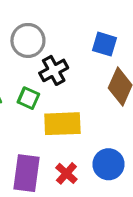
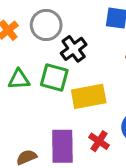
green square: (28, 98) -> (54, 77), size x1.4

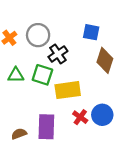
red cross: (99, 141) -> (80, 117), moved

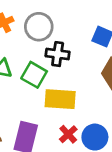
black cross: (58, 54) -> (58, 54), turned 30

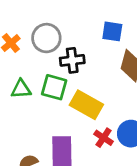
yellow rectangle: (60, 99) -> (86, 105), turned 40

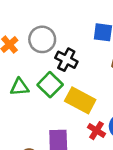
black cross: (72, 60) -> (66, 60), turned 35
green square: (54, 87) -> (50, 85), turned 30

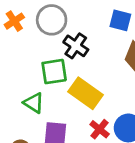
green square: (50, 85) -> (54, 72), turned 30
green triangle: (20, 87) -> (34, 103), moved, turned 30

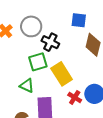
yellow rectangle: (85, 93) -> (62, 74), turned 30

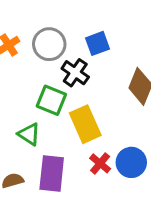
blue square: (79, 20) -> (98, 43), moved, turned -35
green square: (38, 62) -> (51, 100), turned 30

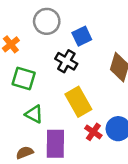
gray circle: (49, 44) -> (47, 21), moved
green square: (51, 100) -> (24, 78), moved

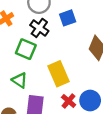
black cross: (66, 61) -> (39, 28), moved
green square: (24, 78) -> (26, 49), moved

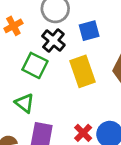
yellow rectangle: (59, 74) -> (82, 71), moved

